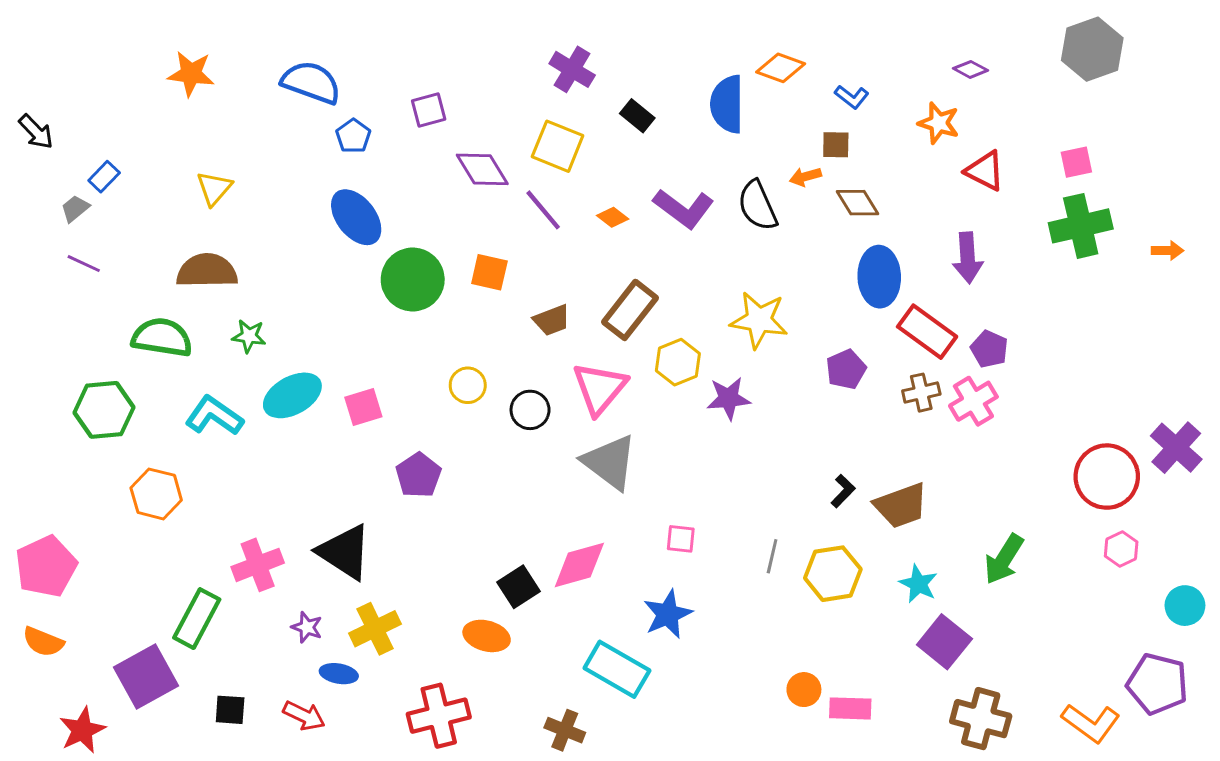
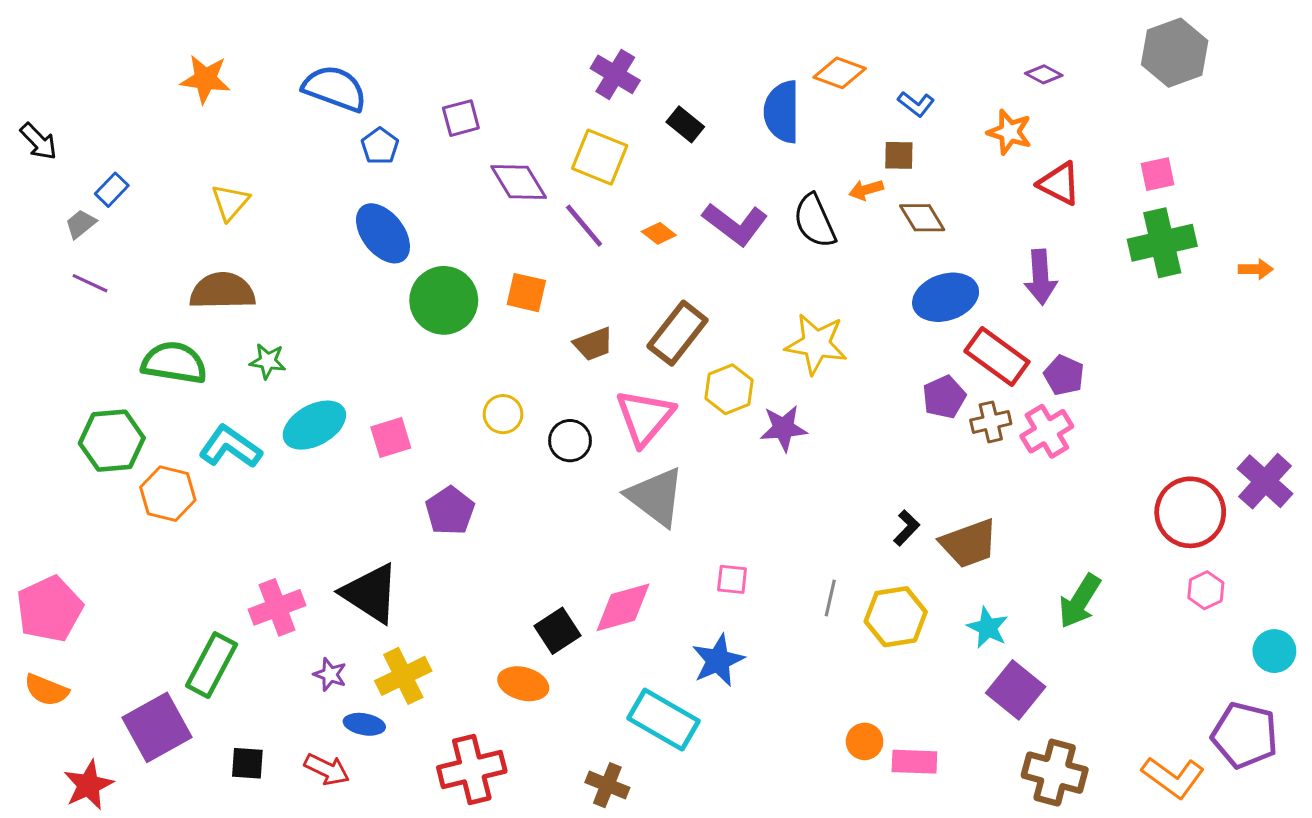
blue ellipse: (879, 277) -> (946, 297), turned 74
purple pentagon: (846, 369) -> (944, 397), moved
orange hexagon: (156, 494) -> (168, 494), moved

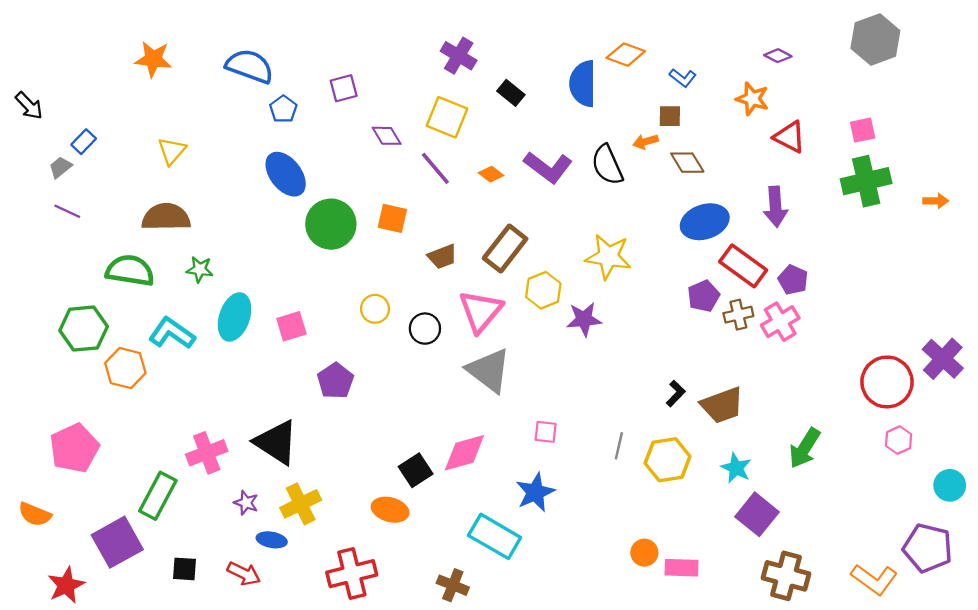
purple diamond: (519, 182) -> (387, 136), size x0.7
cyan ellipse: (314, 425) -> (235, 317), turned -42
pink pentagon: (49, 609) -> (74, 448), moved

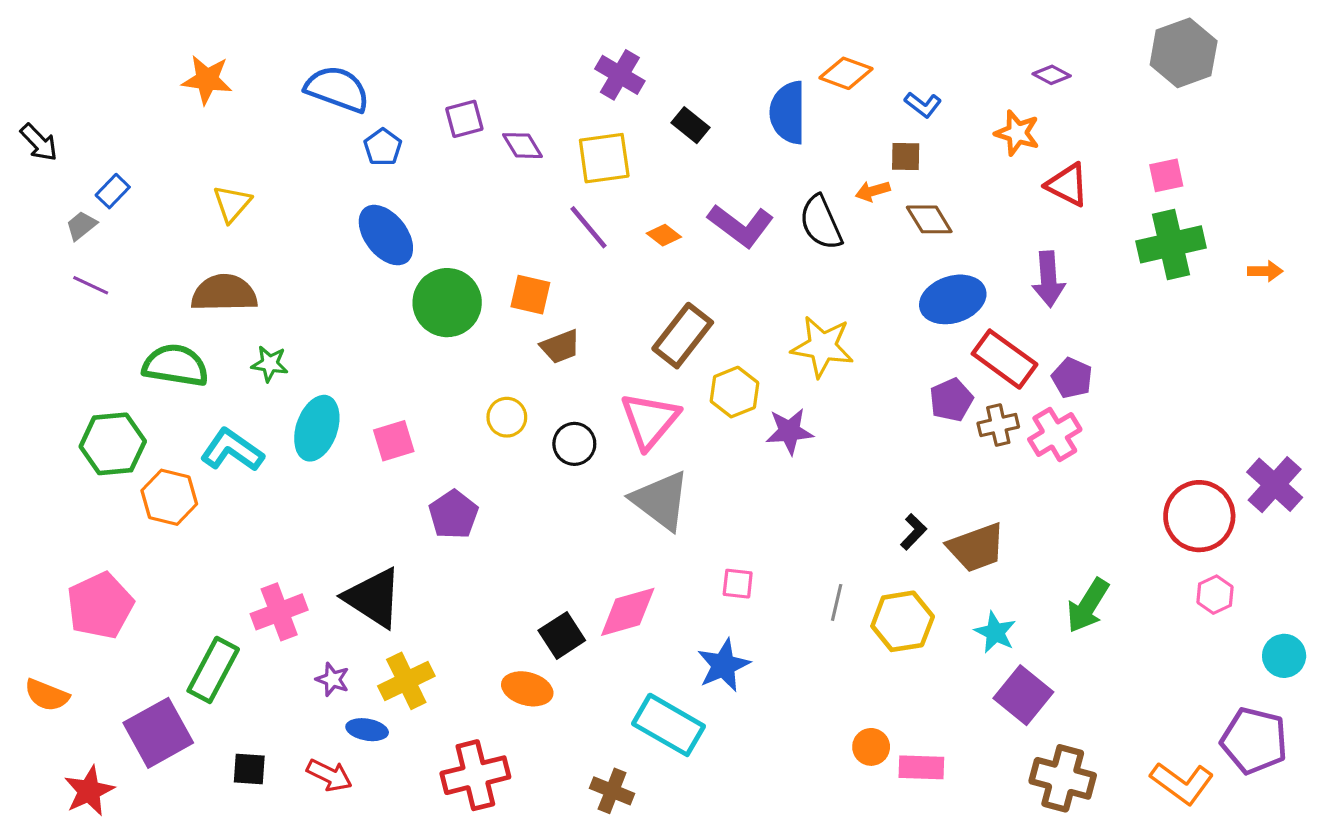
yellow square: (447, 117) -> (604, 158), turned -30
purple diamond: (387, 136) -> (523, 146), moved
brown trapezoid: (442, 257) -> (560, 347), moved

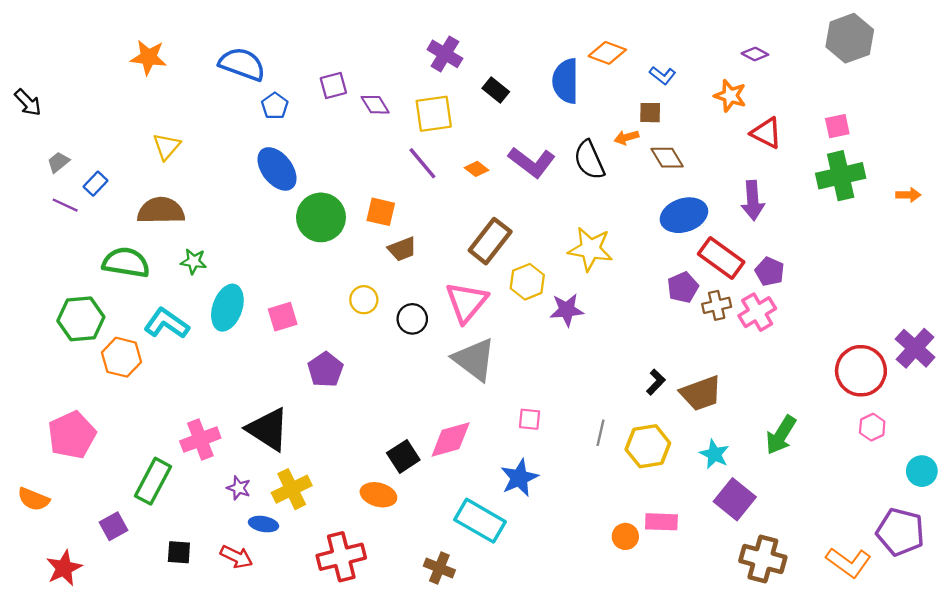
blue rectangle: (113, 191) -> (96, 184), moved
purple square: (158, 733) -> (114, 526), size x0.6
pink rectangle: (921, 767) -> (661, 522), moved

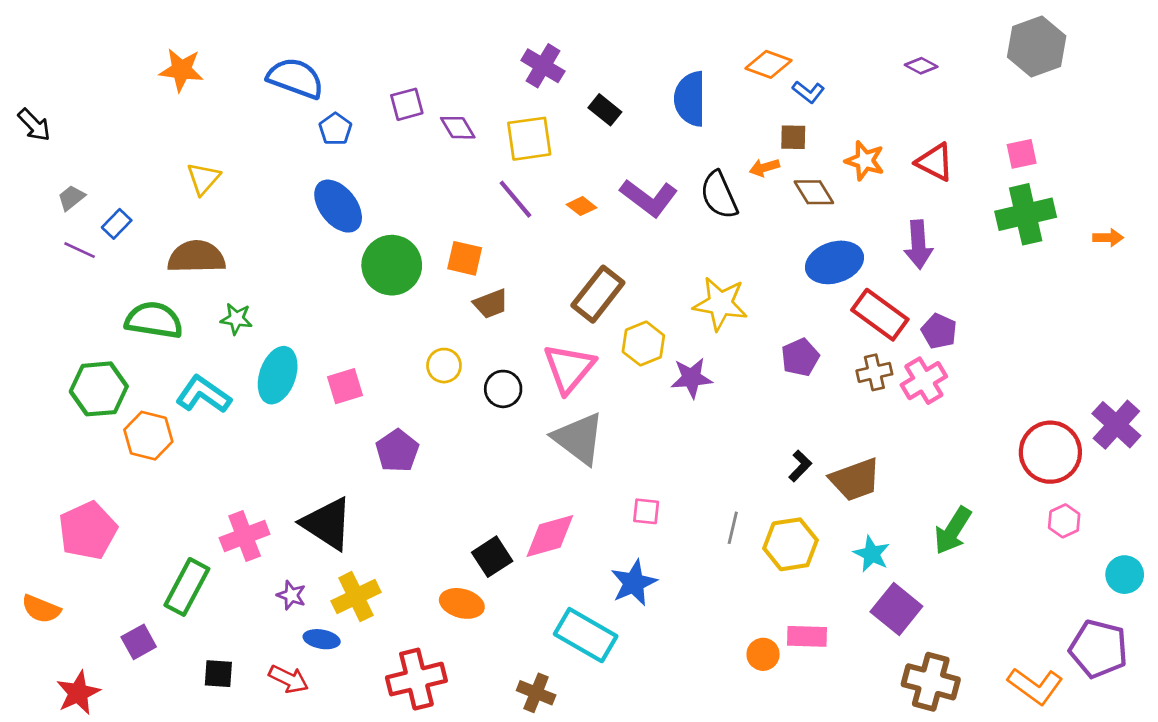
orange diamond: (607, 53) -> (769, 64), moved
orange star: (730, 96) -> (865, 161), moved
purple pentagon: (683, 287) -> (800, 357), moved

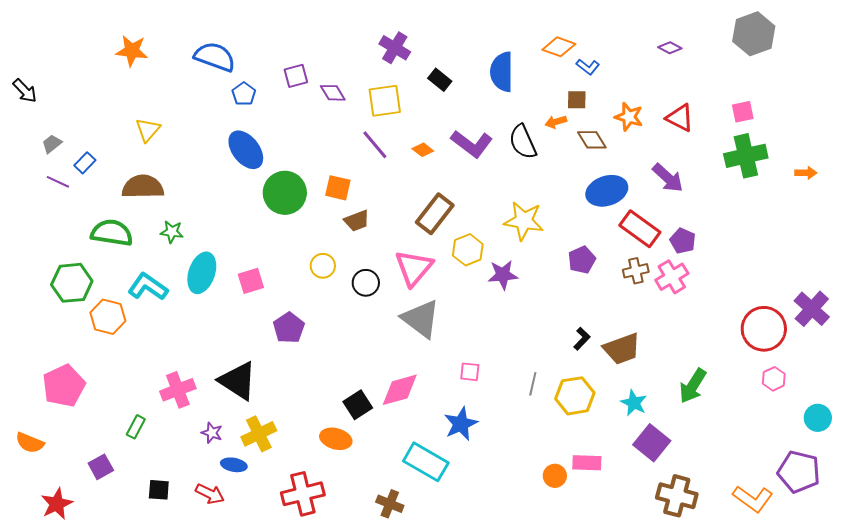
purple arrow: (918, 245) -> (668, 178), turned -44
green rectangle: (187, 587) -> (136, 427), size x0.6

